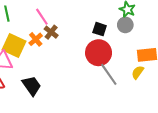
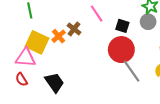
pink line: (42, 17) -> (97, 14), moved

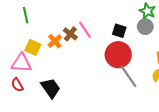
pink line: (97, 14) -> (85, 30), moved
yellow square: (37, 42) -> (33, 47), size x0.7

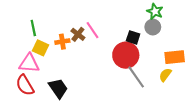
green line: (26, 15) -> (33, 28), moved
black square: (119, 31) -> (133, 37), moved
orange cross: (55, 41) -> (62, 42), turned 32
red semicircle: (17, 85) -> (25, 85), size x1.5

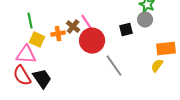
black square: (133, 37) -> (126, 30), turned -32
red circle: (126, 55) -> (92, 41), moved
gray line: (136, 77) -> (114, 66), moved
black trapezoid: (58, 88) -> (42, 79), moved

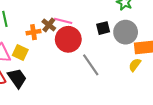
gray circle: (145, 20) -> (126, 32), moved, size x1.5
pink line: (87, 23) -> (63, 21), turned -42
yellow square: (37, 40) -> (20, 53), moved

